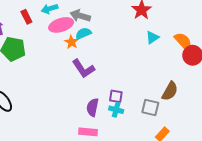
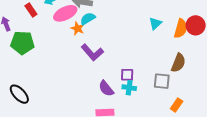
cyan triangle: (152, 37) -> (155, 23), moved
orange semicircle: (183, 41) -> (181, 29), moved, turned 66
purple semicircle: (92, 107) -> (106, 88), turned -42

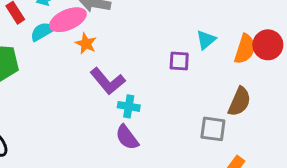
cyan semicircle: (88, 19) -> (42, 32), moved
purple square: (127, 75) -> (179, 61), moved
cyan cross: (129, 88) -> (129, 106), moved

